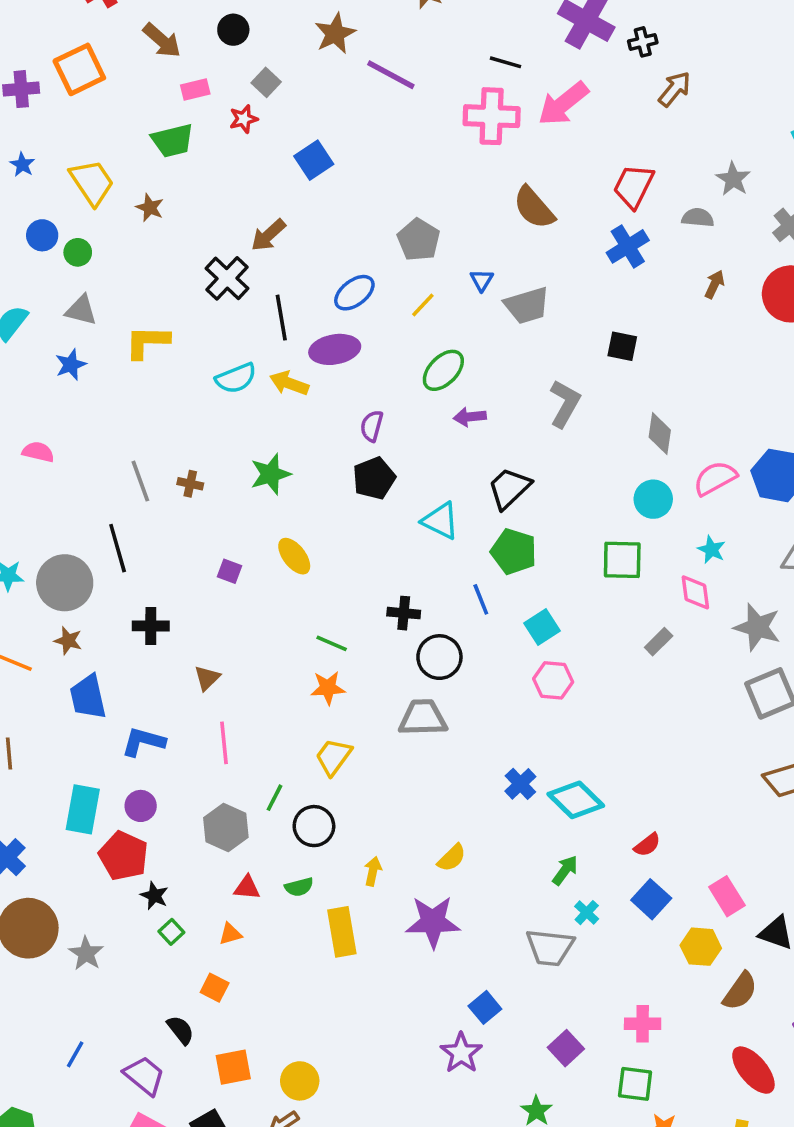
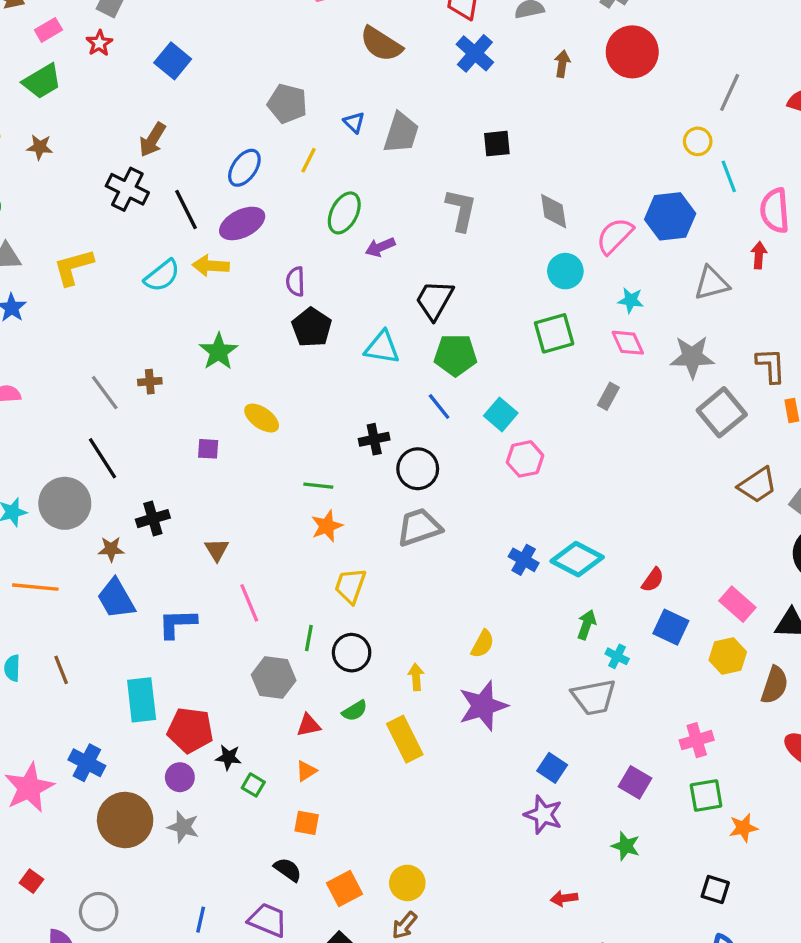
gray trapezoid: (527, 305) -> (401, 133), turned -39
brown star: (68, 641) -> (111, 549), moved
purple circle: (141, 806) -> (180, 777), moved

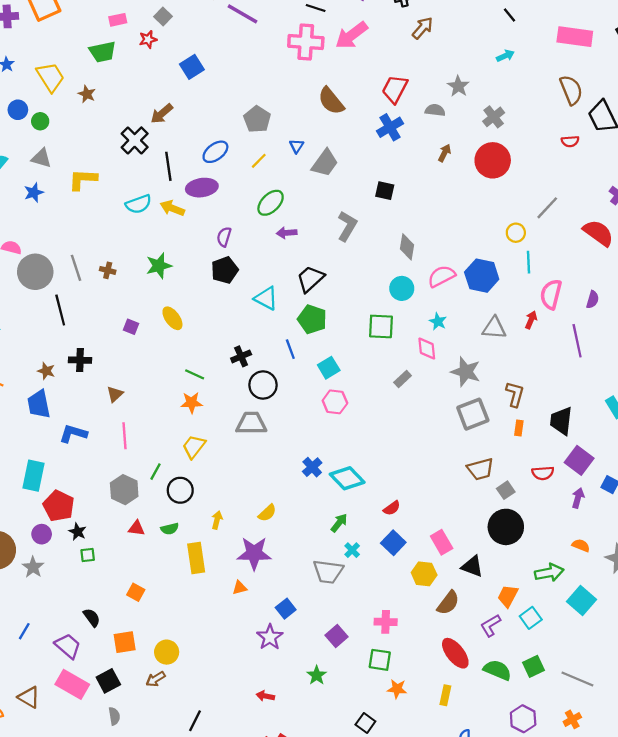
black cross: (374, 439) -> (241, 356), turned -30
gray circle: (65, 503) -> (35, 272), moved
orange triangle: (306, 771) -> (240, 588), moved
green square: (253, 785) -> (88, 555), turned 35
orange square: (307, 823) -> (136, 592), moved

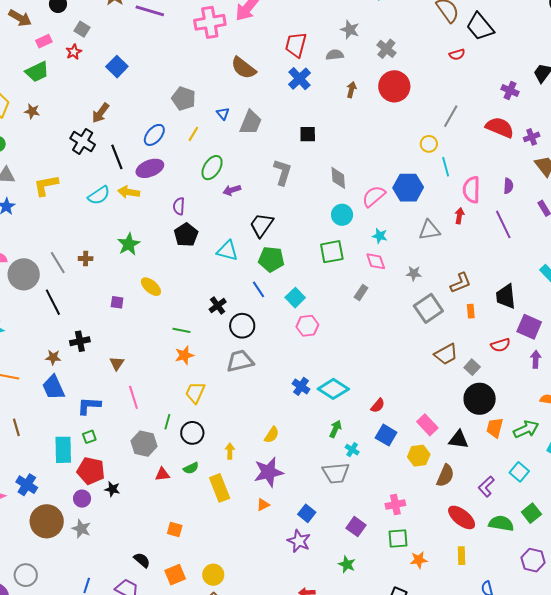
gray star: (466, 372) -> (414, 273), size x0.6
brown L-shape: (515, 394) -> (461, 283), turned 65
green square: (88, 555) -> (89, 437), moved
orange trapezoid: (508, 596) -> (495, 428), moved

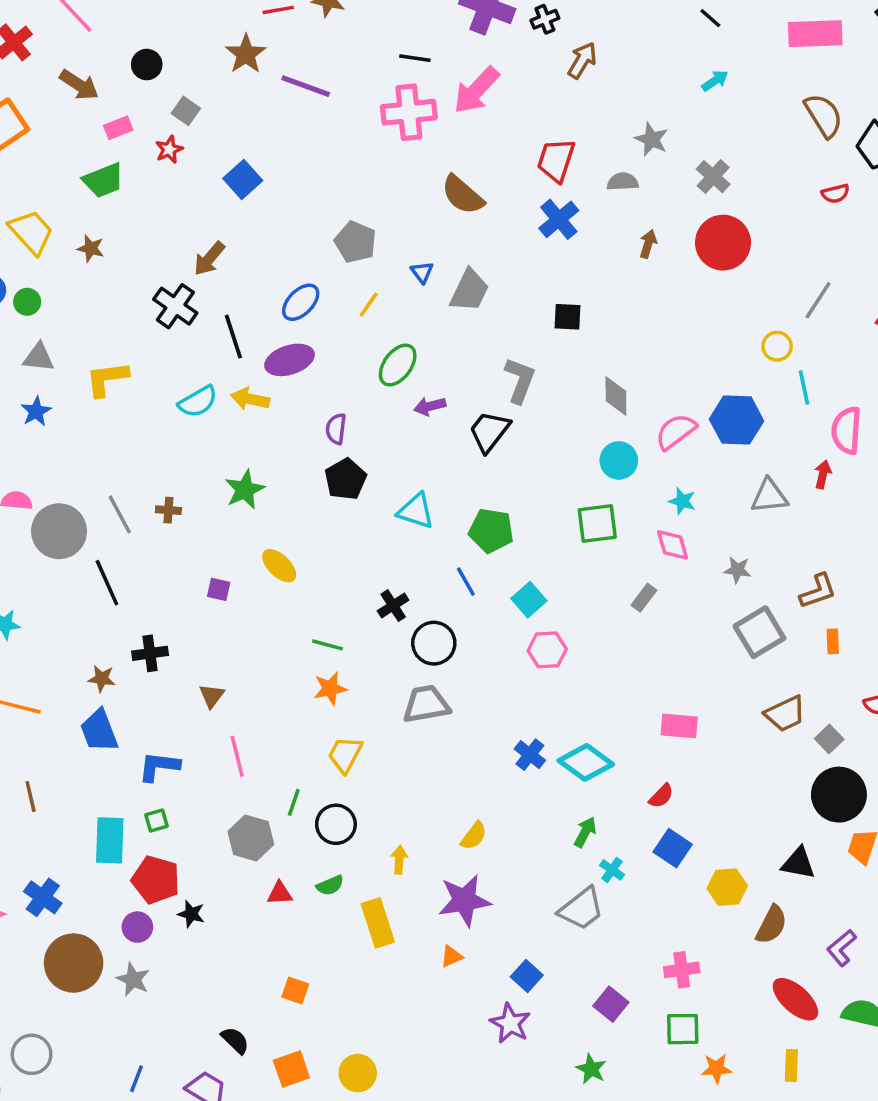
black trapezoid: (262, 225) -> (489, 431), moved
pink rectangle: (427, 425) -> (679, 726), moved, turned -45
gray trapezoid: (336, 473) -> (581, 909), turned -36

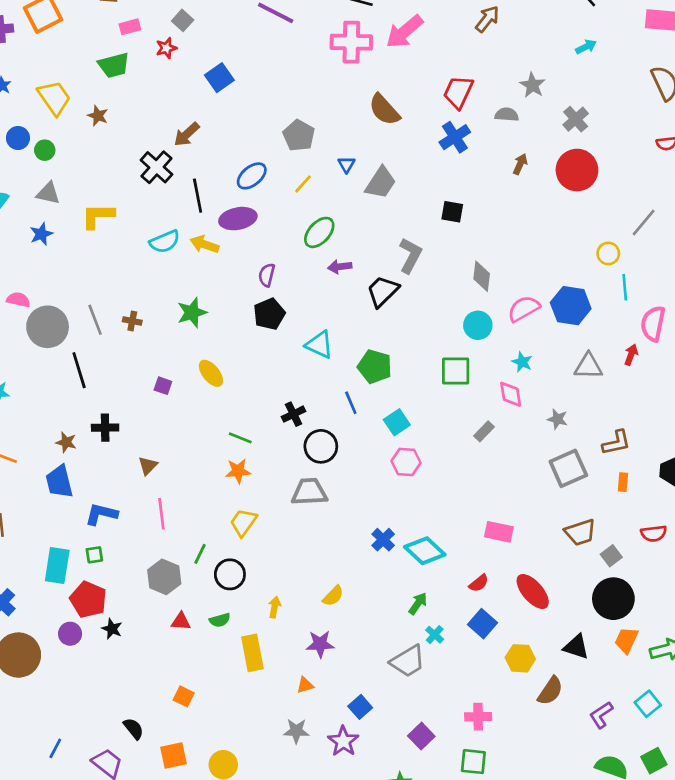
purple star: (464, 900) -> (320, 644), size x0.7
gray star: (133, 979) -> (296, 731), moved, turned -30
red ellipse: (795, 999) -> (533, 592), moved

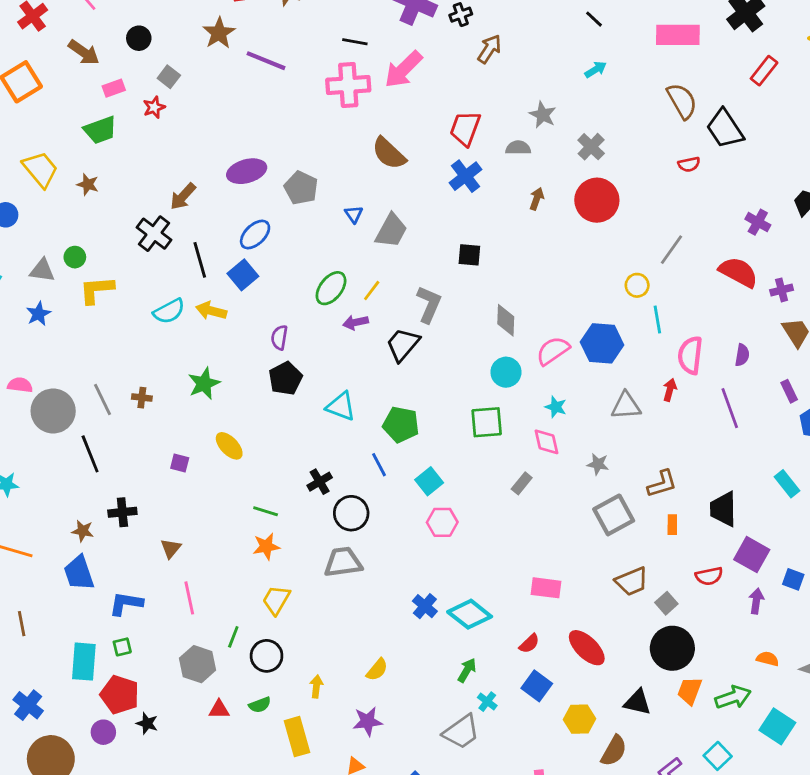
blue square: (219, 78) -> (243, 275), moved
green circle: (45, 150) -> (75, 257), moved
yellow line: (303, 184) -> (372, 290), moved
purple ellipse: (238, 219) -> (247, 171), moved

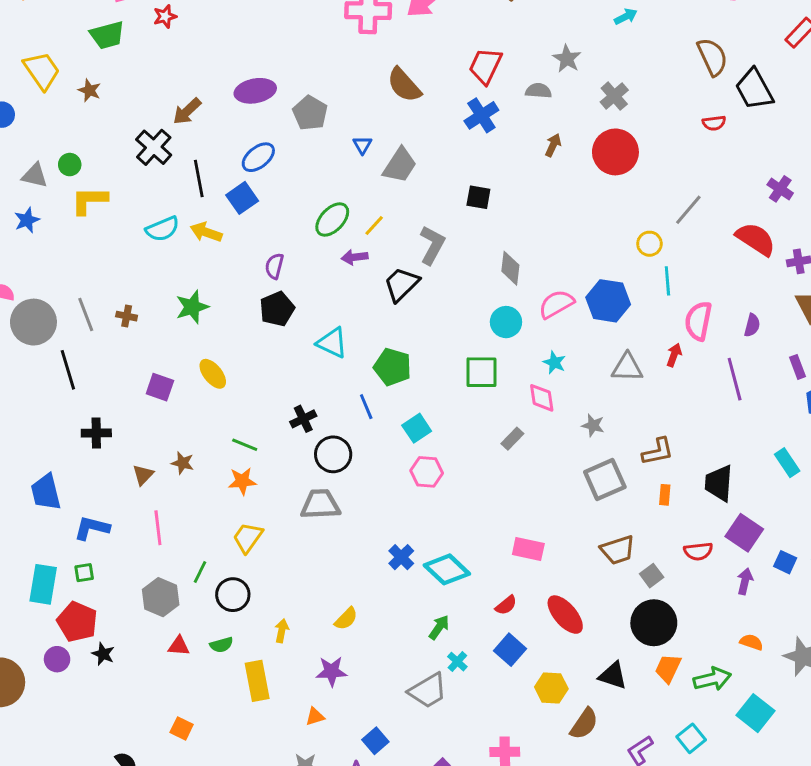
purple square: (180, 463) -> (160, 387), size x1.4
brown star: (83, 531) -> (183, 463), moved

